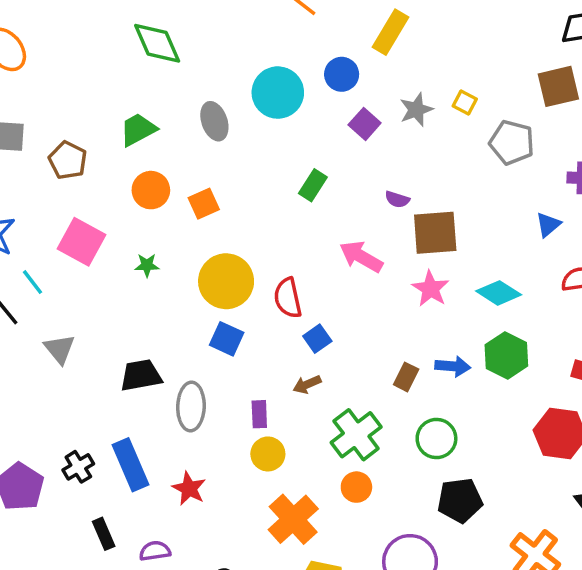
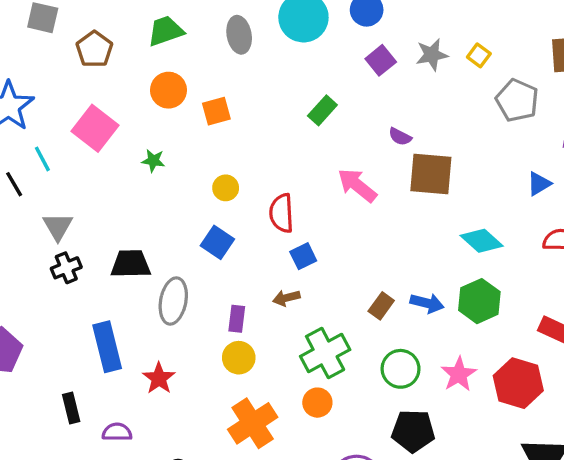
yellow circle: (226, 281) -> (226, 188), size x0.5
pink star: (430, 289) -> (459, 374), moved
black cross: (78, 467) -> (66, 268), moved

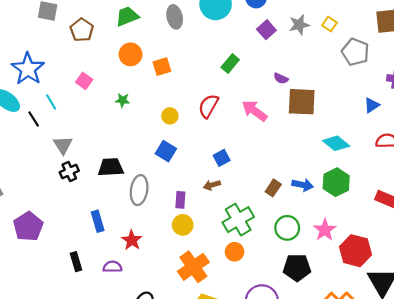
pink square: (95, 128) -> (84, 81), size x0.6
red semicircle: (281, 213) -> (208, 106), moved, turned 35
blue rectangle: (107, 347) -> (98, 221), size x0.7
red hexagon: (518, 383) -> (356, 251), moved
purple semicircle: (117, 432) -> (112, 267), moved

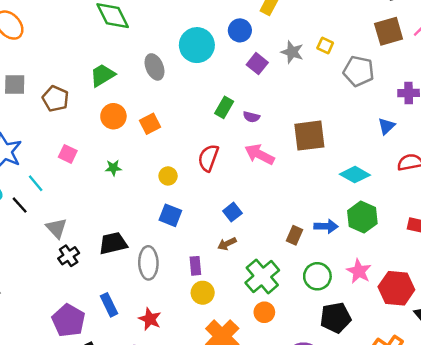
gray star: (299, 25) -> (292, 52), turned -30
purple semicircle: (281, 78) -> (251, 117), moved
purple pentagon: (28, 226) -> (69, 320), moved

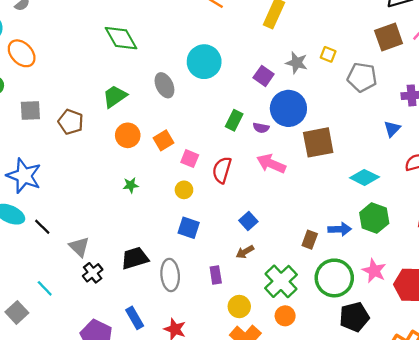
blue circle: (240, 30) -> (288, 108), moved, size x1.6
pink square: (68, 154) -> (190, 159), moved
cyan line: (36, 183) -> (45, 288), moved
green circle: (317, 276) -> (334, 278), size x1.4
yellow circle: (203, 293) -> (239, 307), moved

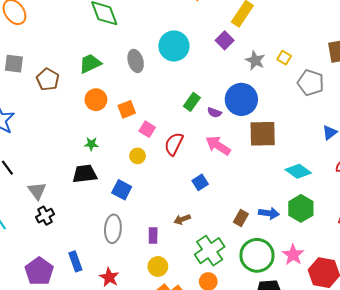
purple square: (264, 76) -> (225, 40), moved
blue square: (248, 221) -> (200, 182), moved
blue square: (189, 228) -> (122, 190), moved
black trapezoid: (135, 258) -> (85, 174), moved
yellow circle: (239, 307) -> (158, 267), moved

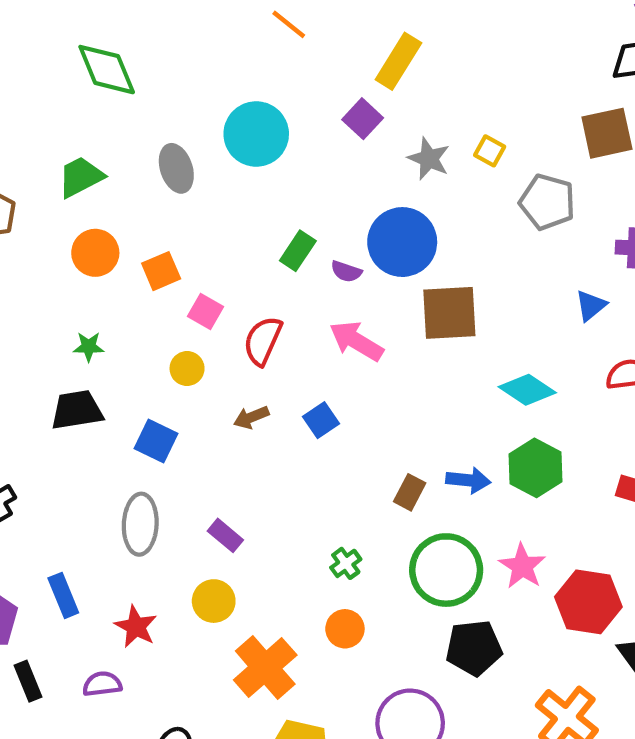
brown arrow: (182, 219) -> (251, 417), moved
purple rectangle: (153, 236) -> (225, 535), turned -49
green cross: (210, 251) -> (346, 563), size x0.5
yellow circle: (158, 267) -> (214, 601), moved

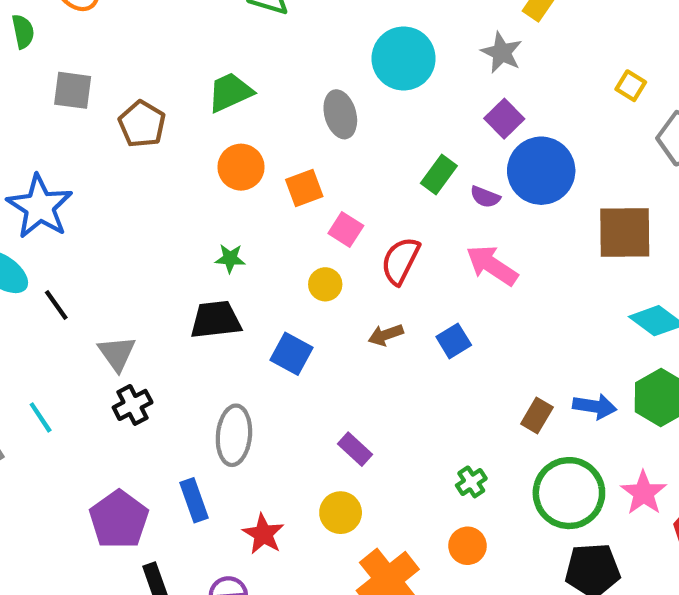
purple square: (363, 119) -> (504, 119), moved
gray star: (429, 159) -> (502, 53), moved
gray ellipse: (176, 168) -> (340, 114), moved
brown square: (449, 313) -> (625, 233), moved
gray ellipse: (140, 524) -> (234, 435), moved

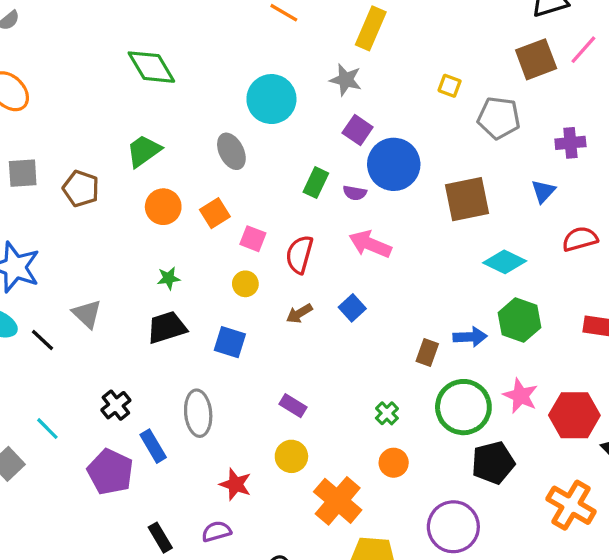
gray triangle: (117, 353) -> (87, 314), moved
blue rectangle: (194, 500) -> (153, 446), moved
purple pentagon: (119, 520) -> (110, 472), moved

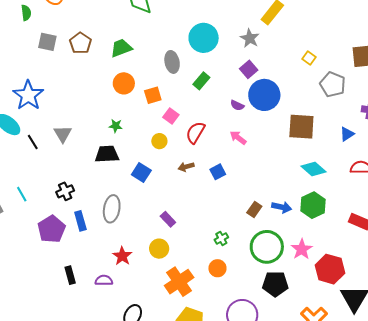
green rectangle: (316, 183) -> (201, 81), moved
brown pentagon: (81, 189) -> (80, 43), moved
pink arrow: (370, 244) -> (238, 138), size x0.7

